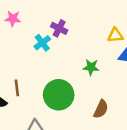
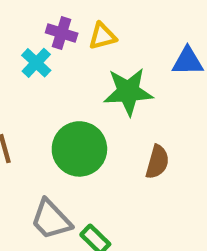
yellow triangle: (115, 35) -> (102, 36), moved
green star: (91, 67) -> (128, 92), size x1.6

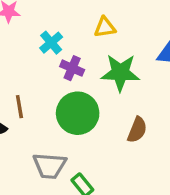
purple cross: (62, 33) -> (72, 68), moved
gray trapezoid: (51, 220) -> (50, 166), turned -48

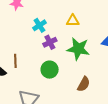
purple cross: (72, 68) -> (50, 42), turned 32
green circle: (78, 113) -> (50, 70), size x0.7

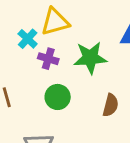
yellow triangle: (73, 21) -> (55, 22), moved, size x1.5
purple cross: (50, 42) -> (48, 59), turned -32

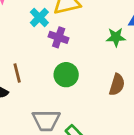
green star: (90, 58) -> (116, 37), moved, size x0.6

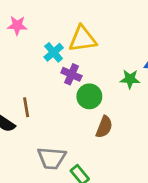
green circle: (66, 75) -> (89, 96), moved
brown semicircle: (117, 85) -> (104, 127), moved

